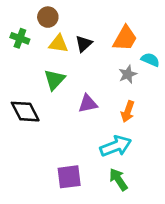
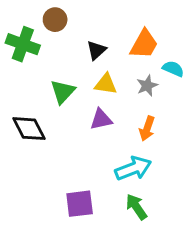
green cross: (20, 38) -> (23, 44), size x1.5
yellow triangle: (58, 44) -> (106, 84), moved

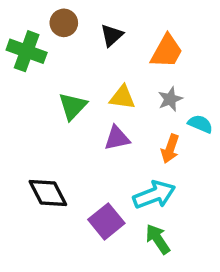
black triangle: (96, 50) -> (112, 35), moved
cyan semicircle: (173, 69) -> (200, 124), moved
black diamond: (29, 129) -> (48, 193), moved
purple square: (80, 204) -> (106, 221), moved, turned -32

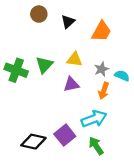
green cross: (27, 51) -> (16, 70), moved
gray star: (170, 99) -> (102, 69), moved
black diamond: (48, 193) -> (33, 142), moved, turned -50

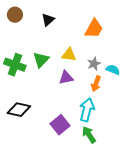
brown circle: (39, 14) -> (15, 15), moved
black triangle: (68, 22) -> (48, 20), moved
cyan arrow: (94, 119) -> (87, 110), turned -55
black diamond: (33, 142) -> (19, 110), moved

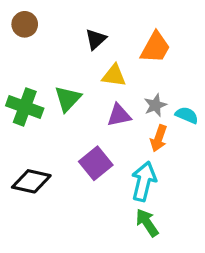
black triangle: (48, 20) -> (96, 39), moved
yellow triangle: (69, 55) -> (114, 76), moved
purple triangle: (66, 78) -> (119, 115), moved
purple square: (60, 125) -> (96, 163), moved

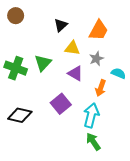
gray star: (155, 105) -> (96, 59), moved
purple triangle: (119, 115) -> (75, 73), turned 42

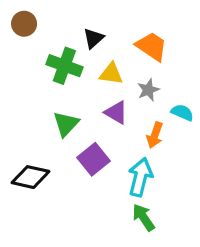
orange trapezoid: (99, 30) -> (152, 46), turned -85
green triangle: (43, 63) -> (66, 124), moved
green cross: (16, 68) -> (64, 66), moved

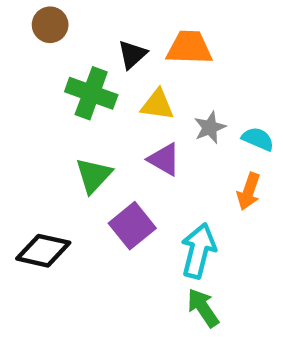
brown circle: (24, 24) -> (50, 25), moved
orange trapezoid: (152, 46) -> (189, 48), moved, turned -32
cyan semicircle: (182, 112) -> (258, 139), moved
orange arrow: (155, 135) -> (249, 191), moved

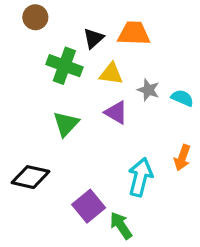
gray star: (210, 127) -> (148, 90), turned -30
orange arrow: (249, 191) -> (182, 158), moved
purple square: (132, 226) -> (89, 206), moved
green arrow: (203, 308) -> (121, 225), moved

